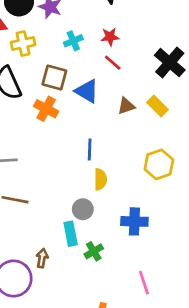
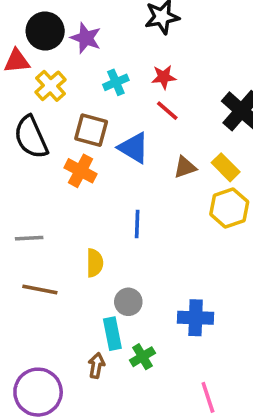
yellow cross: (23, 44) -> (50, 86), turned -30
yellow hexagon: (159, 164) -> (229, 208), moved
yellow semicircle: (100, 179) -> (95, 263), moved
brown arrow: (42, 258) -> (96, 366), moved

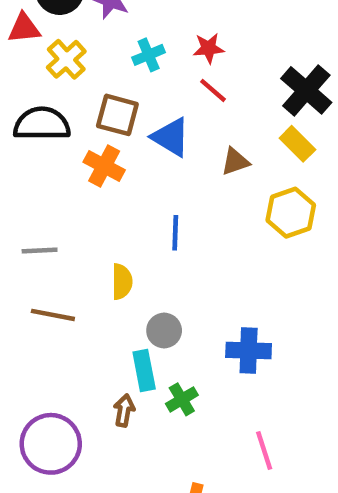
black semicircle: (31, 137) -> (42, 124), turned 114
yellow rectangle: (226, 167) -> (297, 144), moved

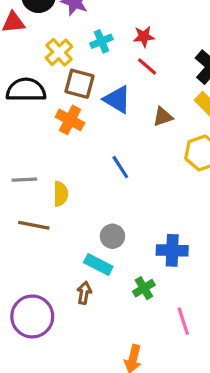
yellow cross: (66, 59) -> (59, 52), moved
blue line: (175, 233) -> (120, 167), turned -35
yellow semicircle: (122, 282) -> (61, 194), moved
cyan rectangle: (144, 371) -> (98, 265), turned -52
green cross: (182, 399) -> (144, 288), moved

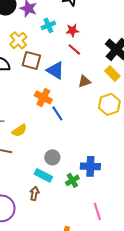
cyan cross: (101, 41) -> (48, 25), moved
orange cross: (70, 120) -> (43, 97), moved
yellow semicircle: (61, 194) -> (19, 130), turned 56
green cross: (144, 288) -> (72, 180), moved

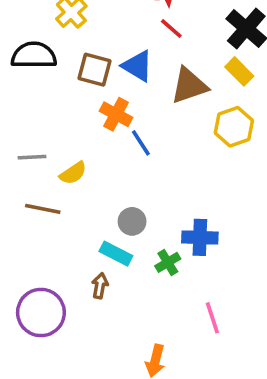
brown square: (31, 60) -> (95, 70), moved
brown triangle: (84, 81) -> (189, 86), size x1.6

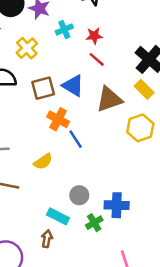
brown square: (95, 70) -> (43, 88), turned -30
yellow semicircle: (73, 173) -> (43, 162), moved
gray circle: (132, 221) -> (79, 195), moved

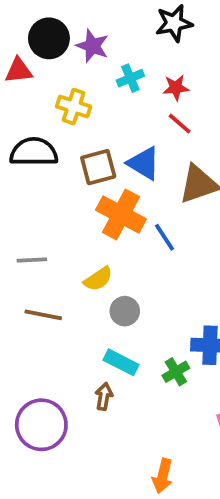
yellow cross: (27, 48) -> (74, 107), turned -30
orange cross: (58, 119) -> (121, 215), size x1.4
blue line: (76, 139) -> (165, 237), moved
gray circle: (79, 195) -> (125, 311), moved

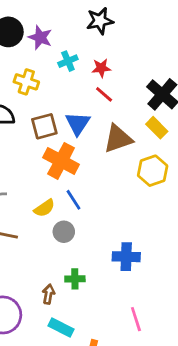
blue triangle: (144, 163) -> (78, 123), turned 32
blue line: (165, 237) -> (74, 200), moved
cyan rectangle: (121, 362) -> (61, 327), moved
green cross: (176, 372) -> (75, 279), moved, turned 30

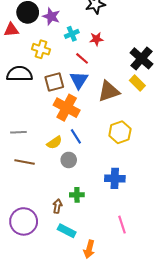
red line: (104, 94) -> (82, 58), moved
yellow hexagon: (153, 171) -> (120, 132), moved

